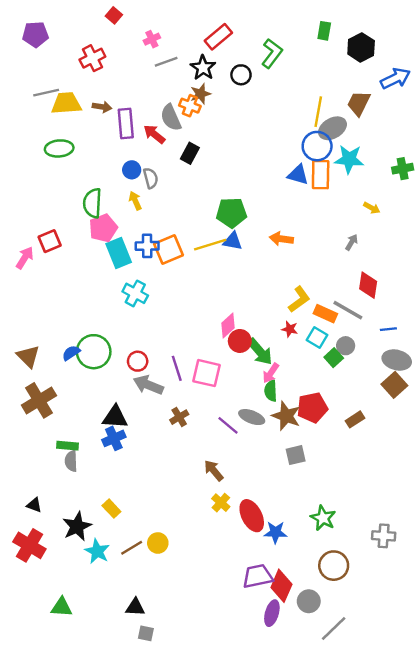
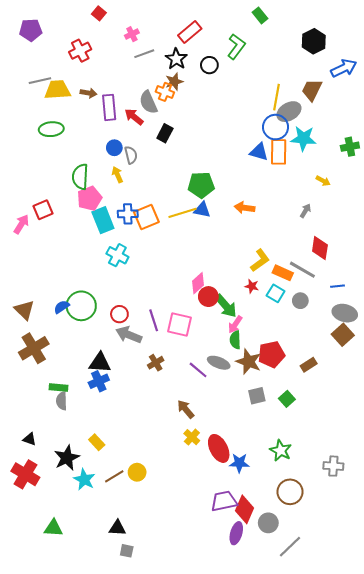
green rectangle: (324, 31) -> (260, 15), moved, turned -49
green square: (334, 358) -> (287, 399), moved

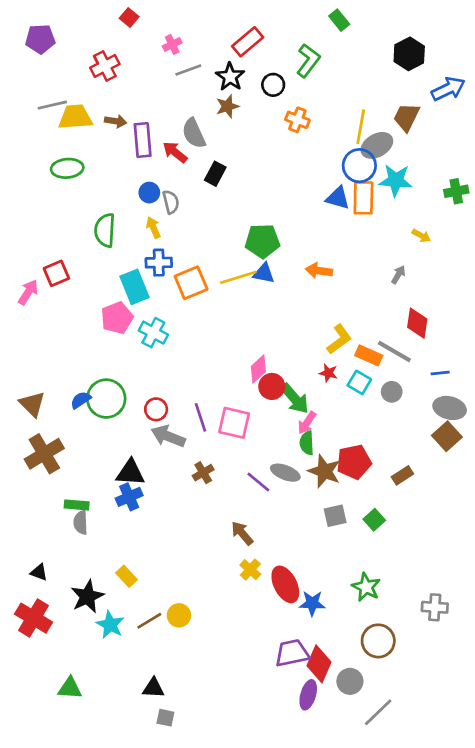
orange cross: (165, 92) -> (297, 120), moved
pink pentagon: (90, 198) -> (117, 318), moved
blue cross: (128, 214) -> (159, 263), moved

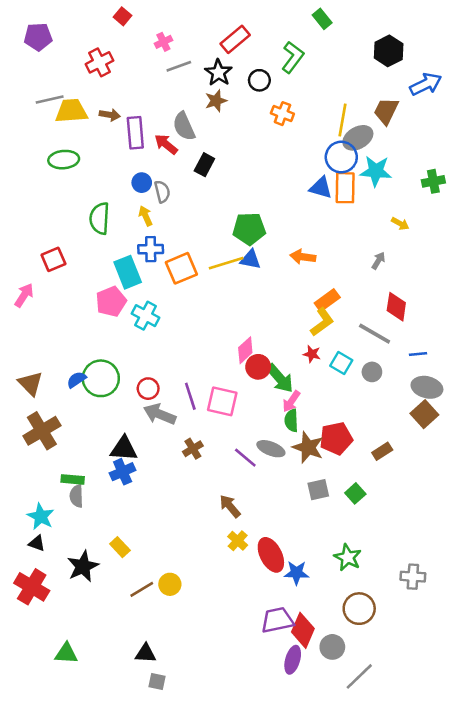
pink arrow: (28, 292) -> (24, 295), moved
orange rectangle: (369, 355) -> (327, 300), moved, turned -60
cyan star: (110, 625) -> (41, 516), moved

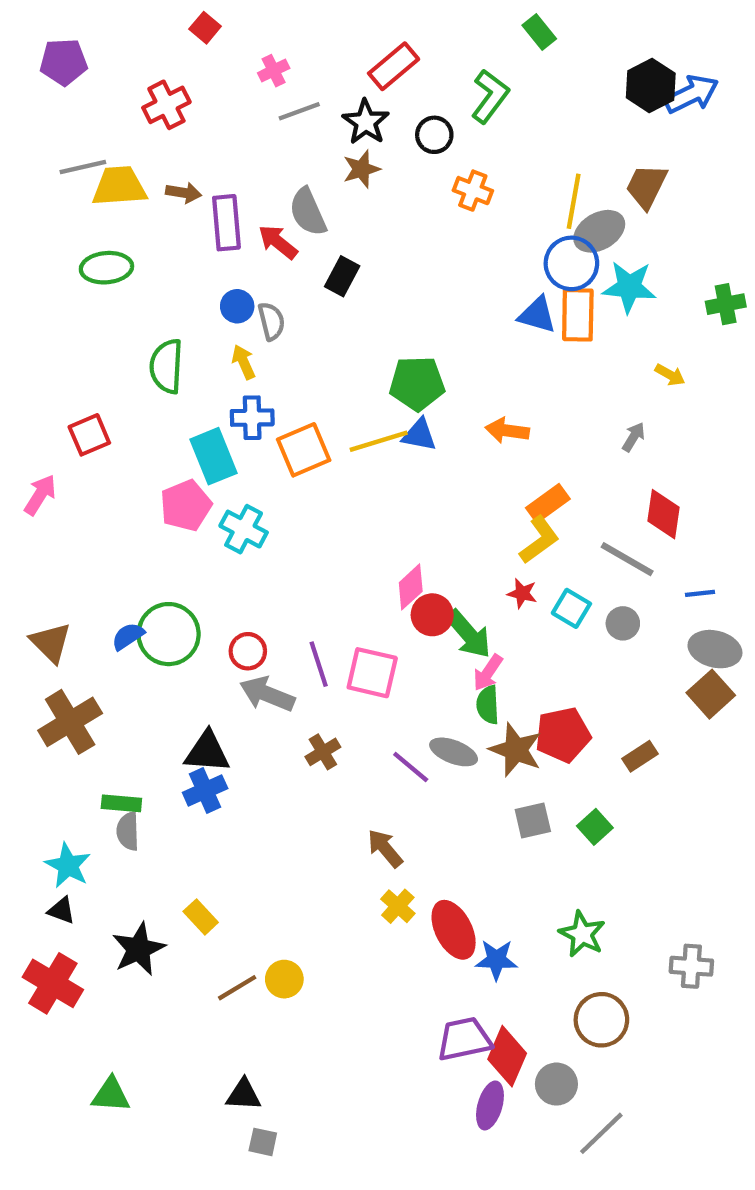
blue arrow: (426, 84) -> (691, 94), moved

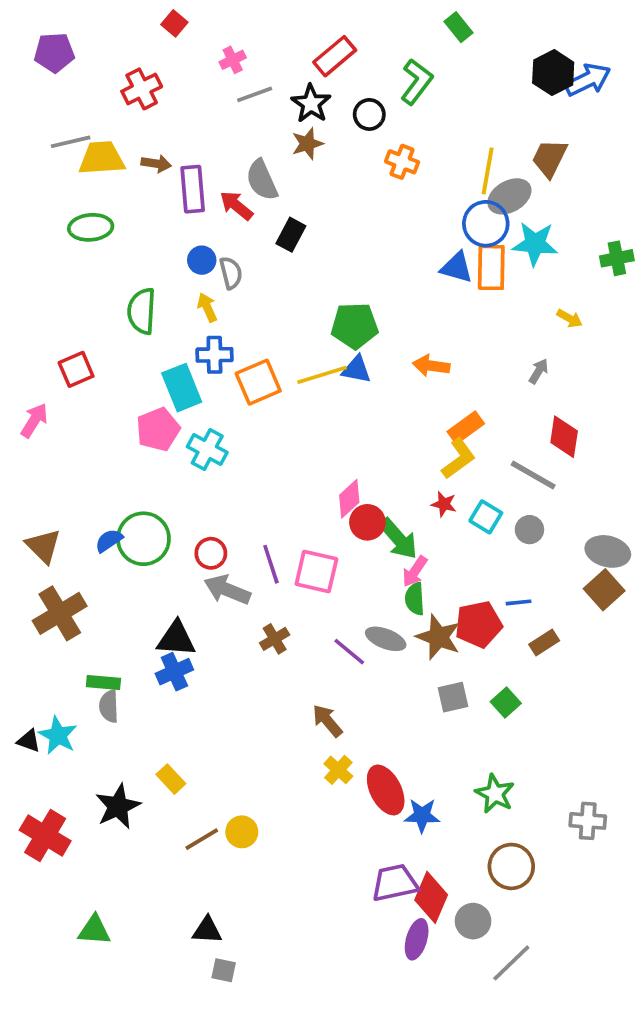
blue line: (700, 593) -> (519, 602), moved
black triangle: (61, 910) -> (29, 741), moved

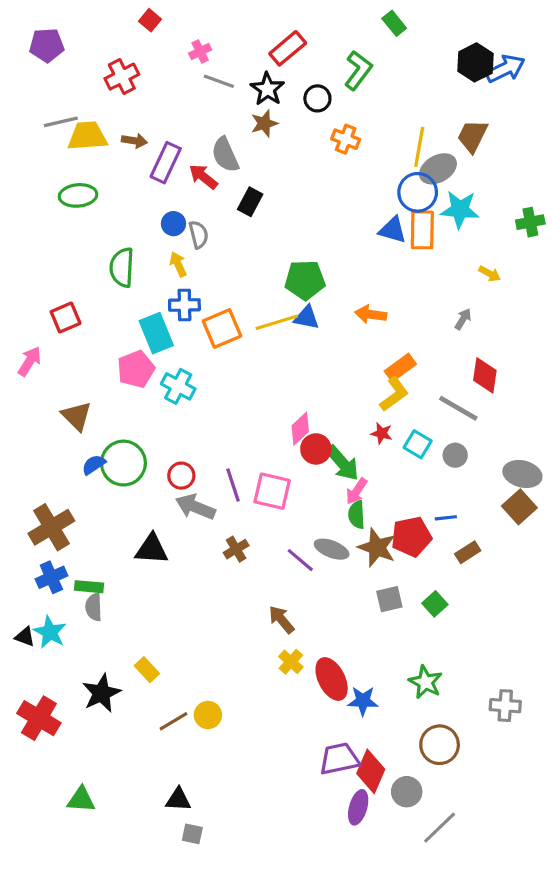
gray line: (255, 94) -> (219, 81), turned 40
purple rectangle: (193, 189) -> (166, 163), turned 30
brown triangle: (43, 546) -> (76, 416), moved
blue cross: (174, 672) -> (51, 577), moved

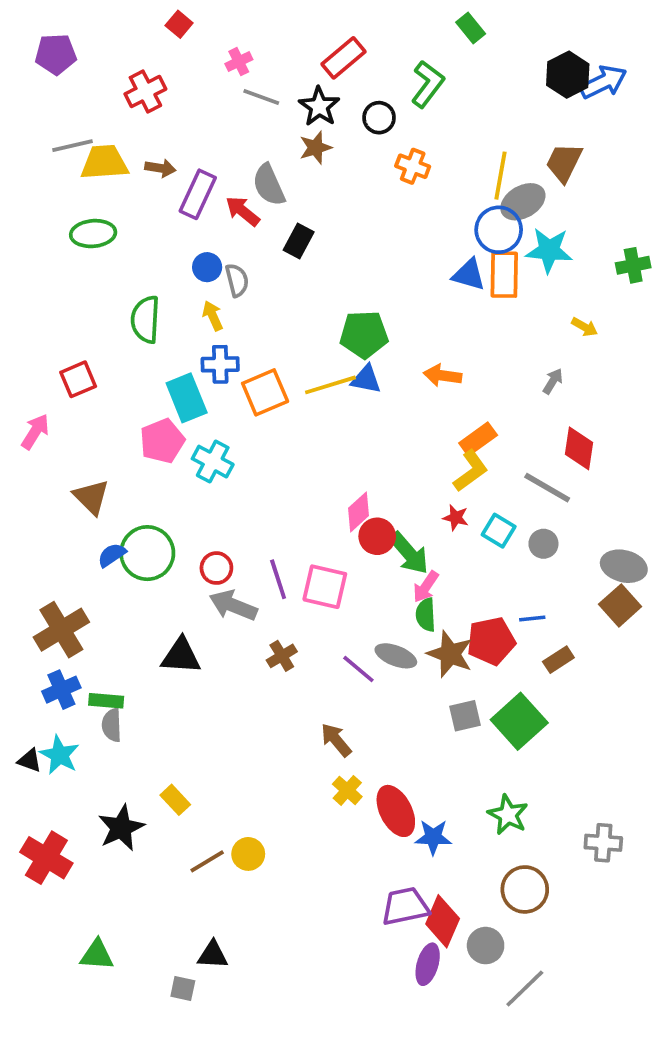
green square: (435, 604) -> (519, 721), size x1.8
gray square: (192, 834) -> (183, 989), moved

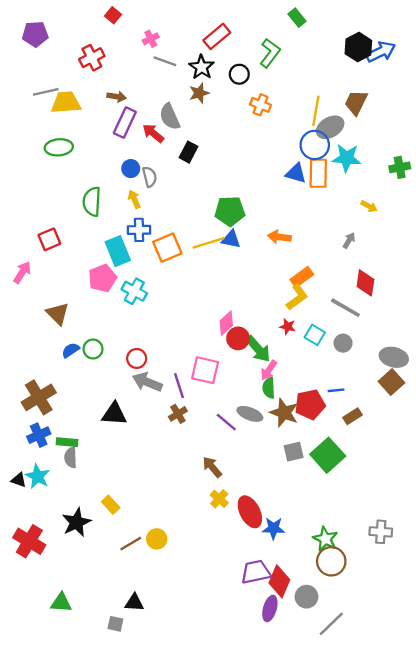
brown arrow: (160, 168) -> (117, 97), moved
green circle: (147, 553) -> (93, 349), size x0.6
purple line: (278, 579) -> (179, 386), moved
green star: (508, 815) -> (325, 539), moved

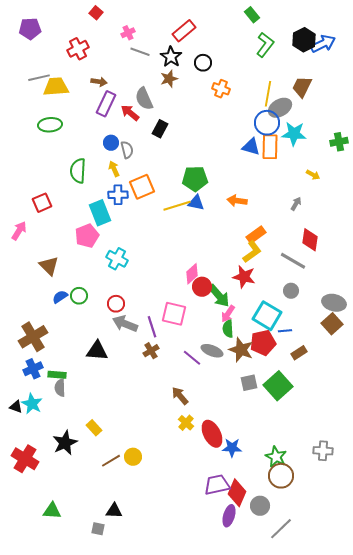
green L-shape: (270, 53) -> (265, 45), moved
orange square: (167, 248) -> (142, 187), moved
cyan cross: (134, 291) -> (117, 259), moved
red star: (288, 327) -> (244, 277), size x1.6
cyan square: (315, 335) -> (267, 316), moved, size x1.6

